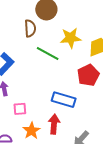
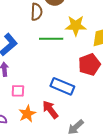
green line: (48, 54) -> (51, 39), turned -35
red arrow: (54, 124) -> (50, 110), turned -48

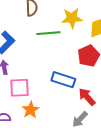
pink square: (18, 91) -> (19, 88), size x1.5
red arrow: (50, 110) -> (87, 97), moved

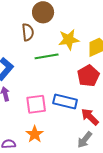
pink square: (19, 88) -> (36, 104), moved

